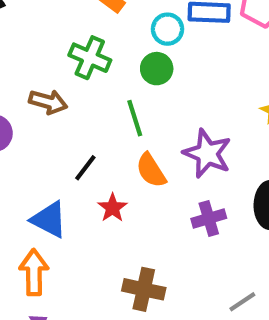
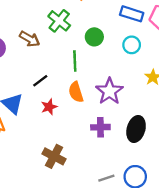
cyan circle: (167, 29) -> (132, 45), moved

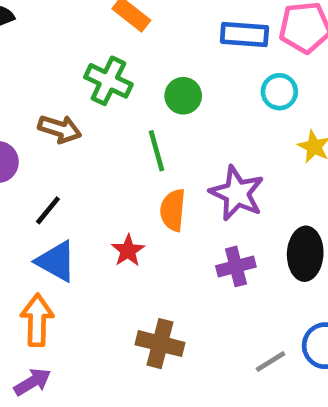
cyan circle: (132, 45) -> (279, 92), moved
black line: (40, 81) -> (48, 210), moved
orange semicircle: (76, 92) -> (173, 210), turned 36

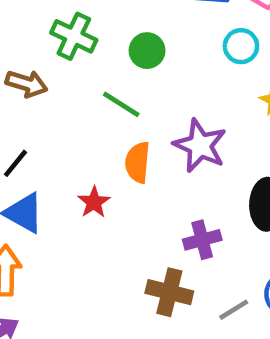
green line: (157, 151) -> (121, 104), turned -42
purple cross: (236, 266) -> (202, 240), moved
brown cross: (160, 344) -> (169, 292), moved

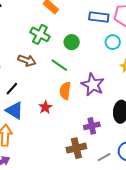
brown arrow: (27, 84) -> (27, 60), moved
brown cross: (169, 292) -> (76, 148), turned -30

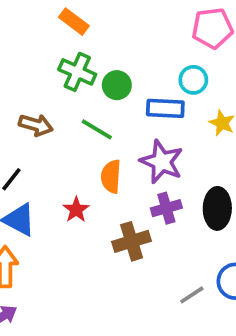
blue rectangle: (99, 17) -> (165, 108), moved
green cross: (40, 34) -> (77, 72), moved
purple cross: (92, 126) -> (166, 208), moved
brown cross: (76, 148) -> (132, 241), moved

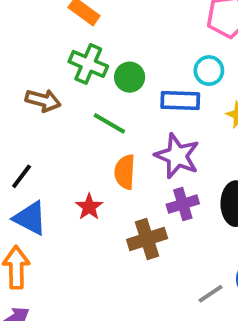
brown arrow: (36, 125) -> (43, 100), moved

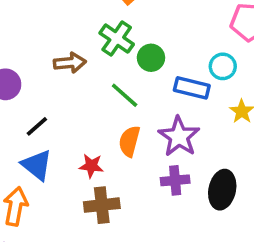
brown arrow: (43, 100) -> (70, 63), turned -32
red star: (89, 207) -> (91, 166), turned 30
brown cross: (147, 239) -> (102, 205), moved

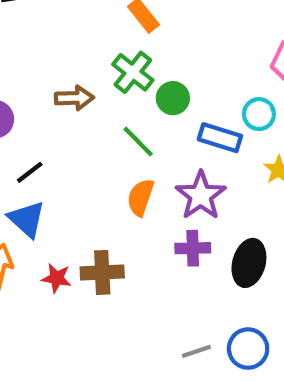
red star: (91, 166) -> (57, 278), moved

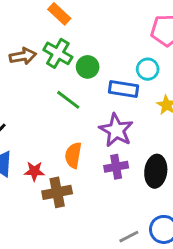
brown arrow: (74, 98) -> (23, 56), moved
orange semicircle: (140, 197) -> (73, 155), moved
red star: (57, 278) -> (34, 171), moved

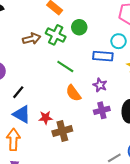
green circle: (88, 67) -> (79, 27), moved
purple star: (116, 130) -> (100, 85), size x0.6
orange semicircle: (73, 155) -> (73, 93), moved, turned -42

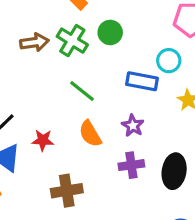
red star: (46, 118) -> (43, 140), moved

